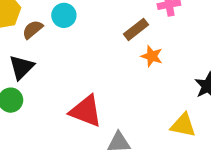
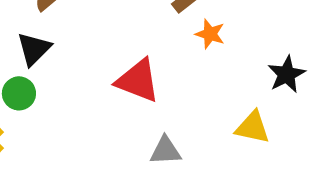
red triangle: (86, 111) -> (138, 81), moved

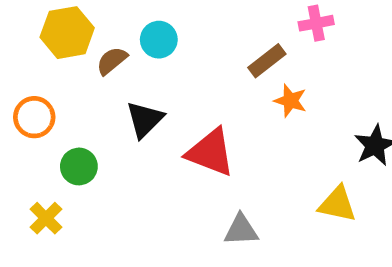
black triangle: (34, 49) -> (145, 119), moved

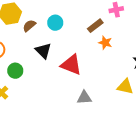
cyan circle: (159, 40) -> (55, 23), moved
black triangle: (145, 119) -> (43, 51), turned -30

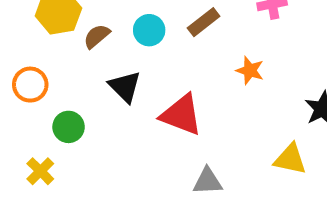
brown rectangle: (95, 26) -> (204, 22), moved

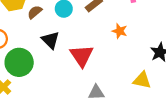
red triangle: (181, 115) -> (82, 56), turned 35
green circle: (69, 127) -> (19, 62), size x1.6

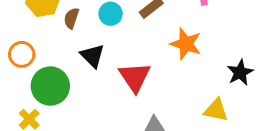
brown semicircle: (35, 12) -> (71, 18), turned -32
orange star: (120, 31) -> (186, 44), size x1.5

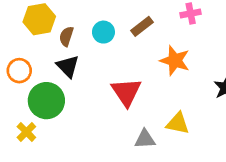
black triangle: (92, 56) -> (68, 66), moved
yellow triangle: (216, 110) -> (178, 123), moved

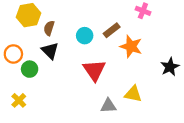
pink cross: (191, 14) -> (143, 11), turned 32
brown rectangle: (142, 26) -> (112, 30), moved
cyan circle: (103, 32) -> (85, 36), moved
green circle: (46, 101) -> (30, 69), moved, size x0.6

